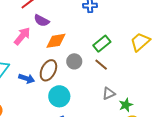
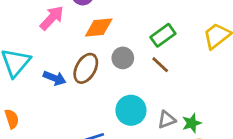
gray triangle: (109, 93) -> (167, 120), moved
cyan circle: (59, 96) -> (131, 110), moved

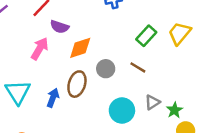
green rectangle: (163, 35) -> (146, 36), moved
blue arrow: (55, 78) -> (53, 98), turned -78
gray triangle: (167, 120) -> (152, 102), moved

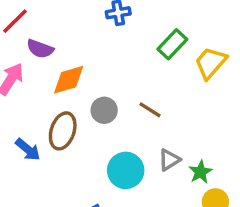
green rectangle: (146, 36) -> (172, 44), moved
blue arrow: (53, 98) -> (28, 150), turned 108

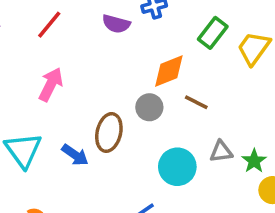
purple semicircle: (40, 49) -> (116, 24), moved
orange diamond: (69, 80) -> (169, 71), moved
gray triangle: (169, 160) -> (221, 152), turned 30

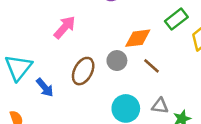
pink arrow: (51, 84) -> (65, 27), moved
blue arrow: (75, 155) -> (45, 88), moved

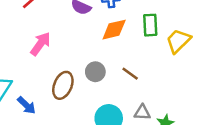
green rectangle: (176, 19) -> (150, 25), turned -50
orange diamond: (138, 38) -> (114, 30), moved

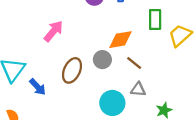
orange diamond: (114, 30) -> (120, 40), moved
gray triangle: (142, 112) -> (138, 89), moved

